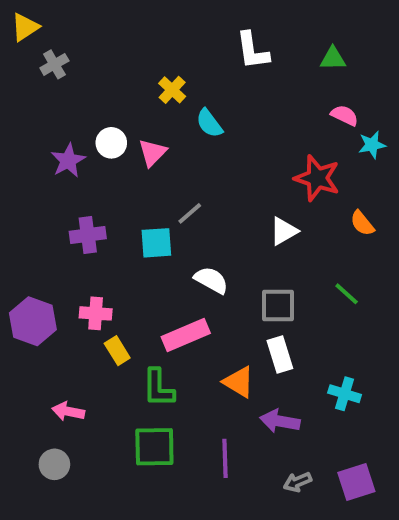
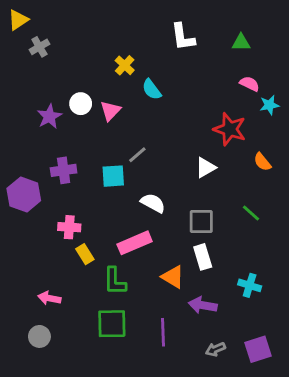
purple hexagon: (33, 321) -> (24, 195), moved

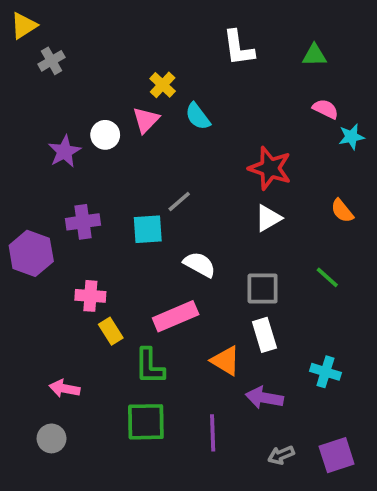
pink triangle: (110, 111) -> (146, 120), moved
red star: (230, 129) -> (270, 168), moved

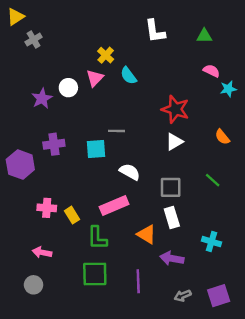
gray line: (179, 201) -> (116, 131), turned 42
pink cross: (90, 296) -> (47, 208), moved

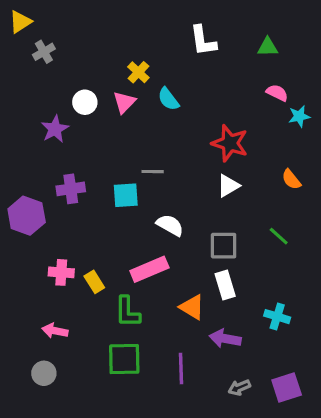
white circle: (68, 88) -> (85, 102), moved

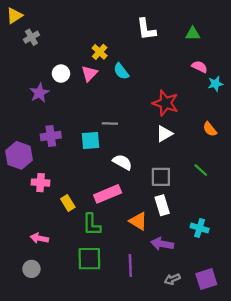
pink cross: (61, 272) -> (41, 183), moved

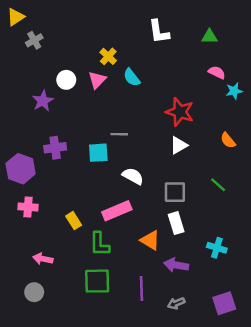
pink cross: (41, 183) -> (28, 207), moved
gray arrow: (172, 279) -> (176, 303), moved

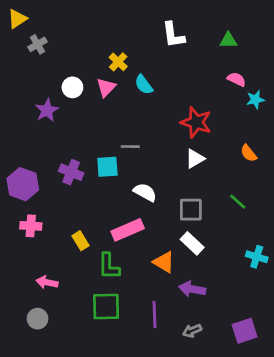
purple cross: (55, 148) -> (71, 172), moved, turned 30
white rectangle: (176, 223) -> (192, 243), turned -30
cyan cross: (217, 248) -> (257, 257), moved

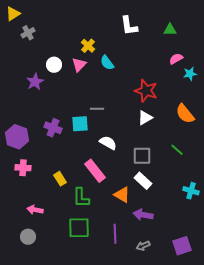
pink semicircle: (236, 79) -> (176, 59), turned -56
orange semicircle: (249, 153) -> (185, 114), size x1.5
pink rectangle: (128, 230) -> (95, 171), turned 75

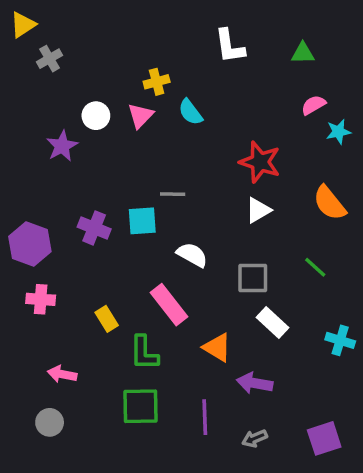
yellow cross: (88, 46) -> (157, 82), turned 32
white rectangle: (143, 181) -> (272, 323), moved

